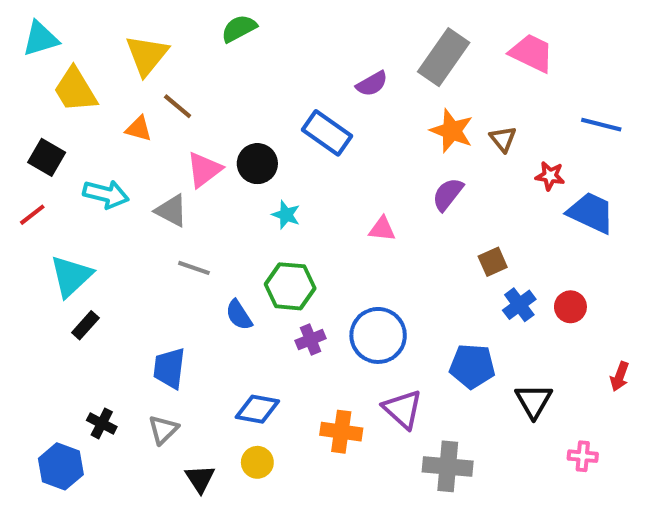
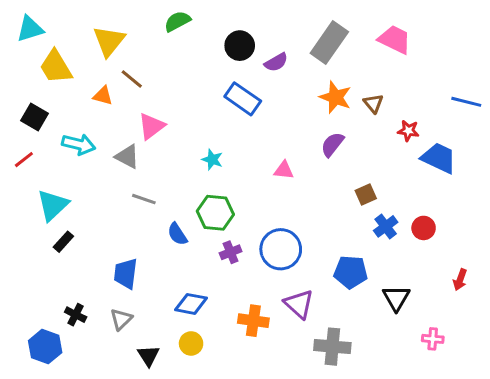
blue line: (601, 125) -> (466, 102), moved
black circle: (257, 164) -> (240, 46), moved

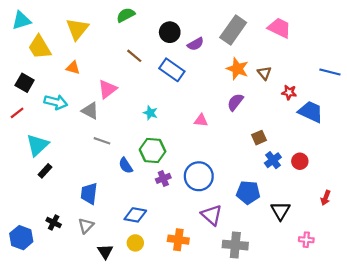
brown line: (132, 79) -> (134, 56), moved
orange cross: (253, 321) -> (178, 240), moved
blue hexagon: (45, 347) -> (21, 238), moved

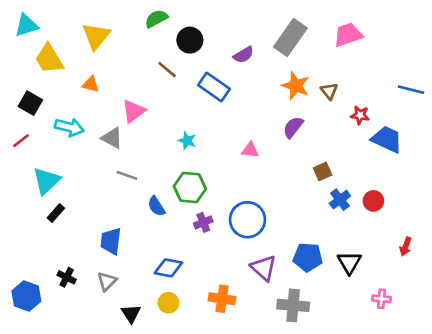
pink trapezoid: (279, 28) -> (348, 35), turned -45
black circle: (170, 32) -> (190, 40), moved
blue pentagon: (248, 192) -> (308, 257), moved

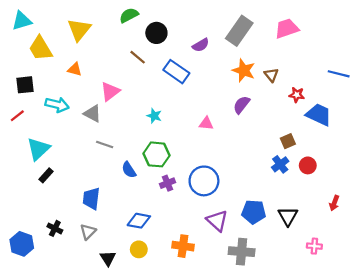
black square: (30, 103) -> (25, 85), turned -36
brown square: (323, 171) -> (288, 141), moved

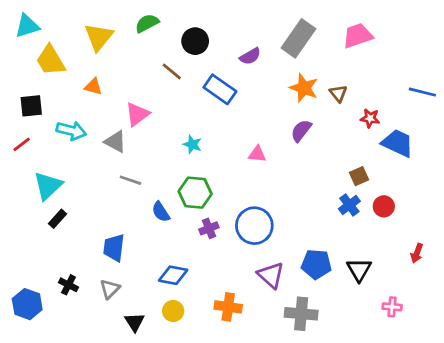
green semicircle: (129, 15) -> (147, 23), moved

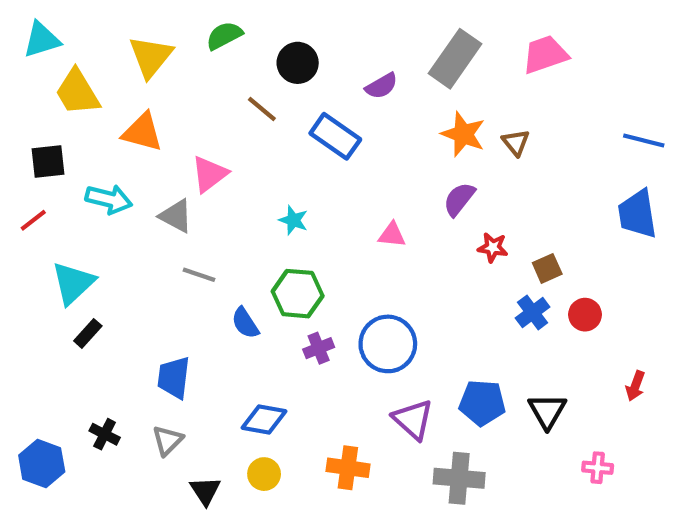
orange triangle: (93, 87) -> (142, 132), size x1.5
red star: (370, 118) -> (493, 247), moved
blue trapezoid: (398, 143) -> (637, 214), moved, turned -124

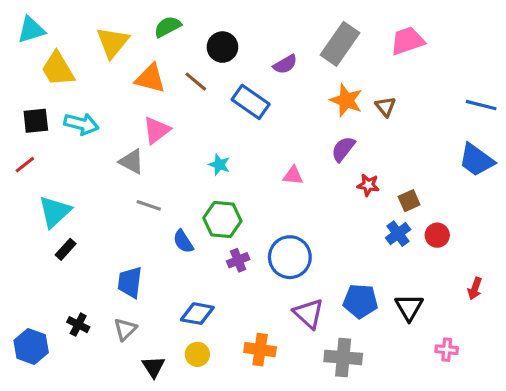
orange triangle: (142, 132) -> (150, 78), moved
cyan arrow: (109, 199) -> (81, 124), moved
blue trapezoid: (637, 214) -> (476, 160), turned -45

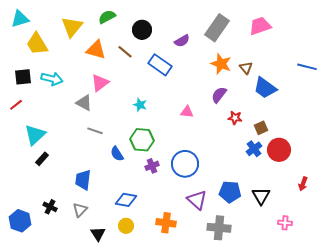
blue trapezoid: (476, 160) -> (265, 88), moved
red circle: (437, 235) -> (279, 150), size x1.5

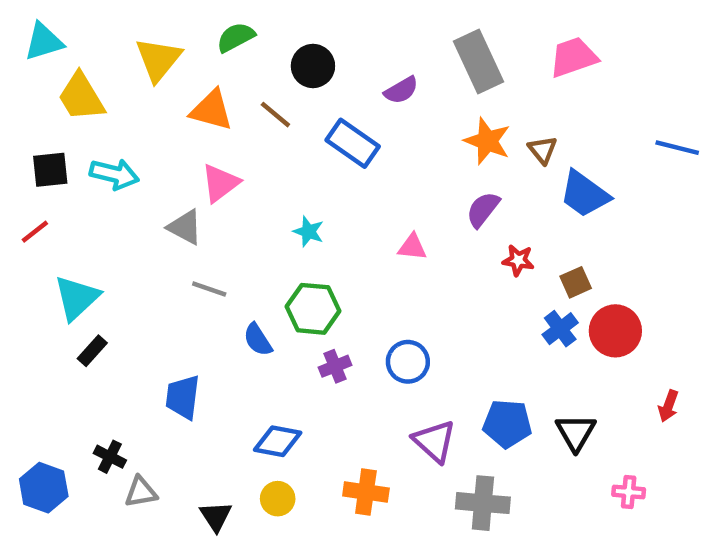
gray rectangle: (217, 28) -> (479, 62), turned -60
blue circle: (185, 164) -> (408, 362), size x0.7
gray triangle: (80, 210) -> (141, 492), moved, turned 35

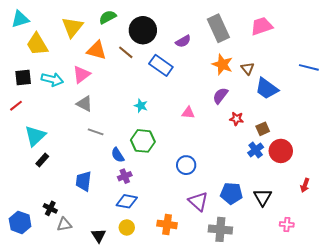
black circle: (313, 66) -> (143, 30), size x1.4
pink triangle: (220, 183) -> (81, 74), moved
purple cross: (335, 366) -> (125, 176), moved

